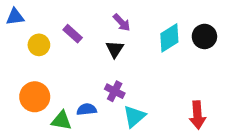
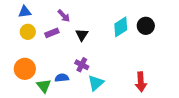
blue triangle: (15, 17) -> (25, 12), moved
purple arrow: (122, 22) -> (64, 16), moved
purple rectangle: (73, 34) -> (52, 33), moved, turned -64
green triangle: (61, 121) -> (44, 86), turned 42

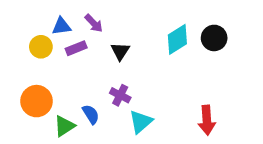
blue triangle: (25, 12) -> (61, 26), moved
blue semicircle: (62, 78) -> (91, 114), turned 64
green triangle: (44, 86) -> (64, 126), turned 35

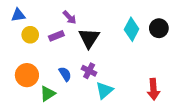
blue triangle: (61, 26) -> (18, 15), moved
cyan diamond: (177, 39) -> (132, 29), turned -30
black triangle: (120, 51) -> (89, 38), size x1.5
blue semicircle: (91, 114) -> (65, 74), moved

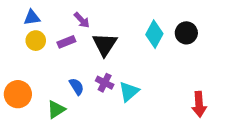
blue triangle: (18, 15) -> (32, 18), moved
orange circle: (27, 75) -> (18, 94), moved
red arrow: (153, 89) -> (199, 104), moved
cyan triangle: (104, 90) -> (129, 92), moved

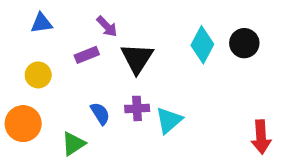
yellow circle: (36, 41) -> (38, 75), moved
purple cross: (105, 83) -> (137, 108), turned -30

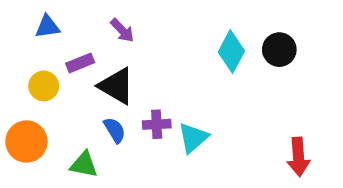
purple rectangle: (87, 55) -> (80, 63), moved
black triangle: (137, 58) -> (116, 86), moved, turned -33
green triangle: (73, 144) -> (84, 165), turned 44

